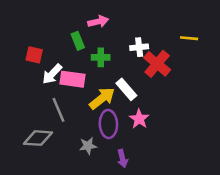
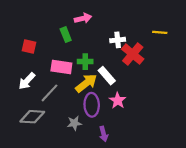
green cross: (101, 57) -> (85, 62), moved
white arrow: (52, 74) -> (27, 81), moved
gray line: (58, 110) -> (50, 93), turned 66

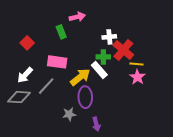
yellow line: (160, 32) -> (136, 64), moved
red square: (29, 46) -> (27, 43), turned 32
green cross: (85, 62) -> (103, 57), moved
pink star: (118, 100) -> (137, 77), moved
gray diamond: (32, 117) -> (19, 97), moved

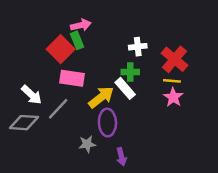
pink arrow: (77, 17) -> (81, 25), moved
red square: (27, 43) -> (61, 49), moved, size x1.5
red cross: (123, 50) -> (174, 59), moved
white arrow: (25, 75) -> (32, 95), turned -90

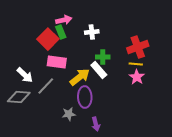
white cross: (138, 47) -> (92, 32), moved
red cross: (174, 59) -> (138, 47), turned 30

